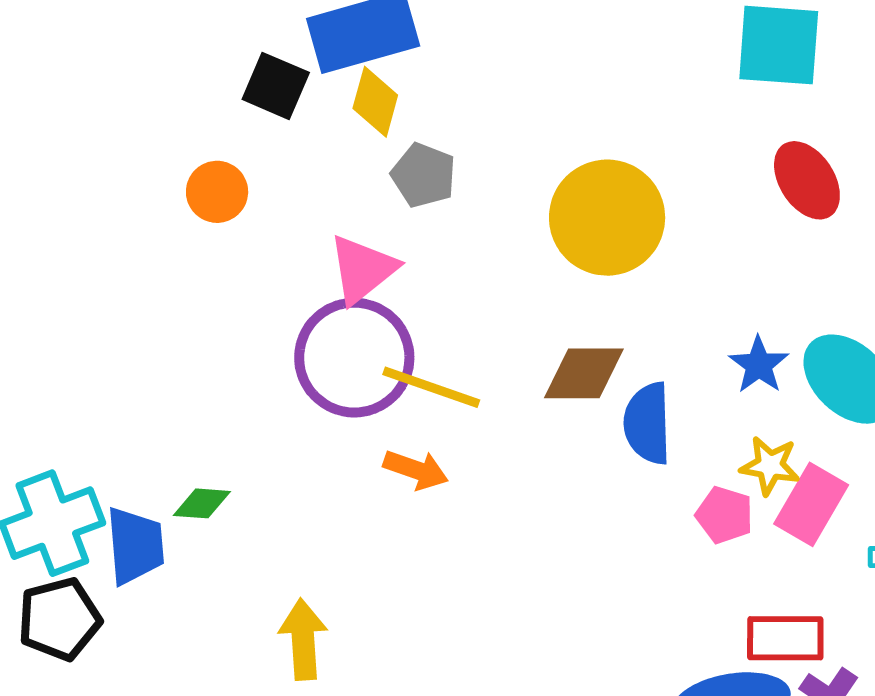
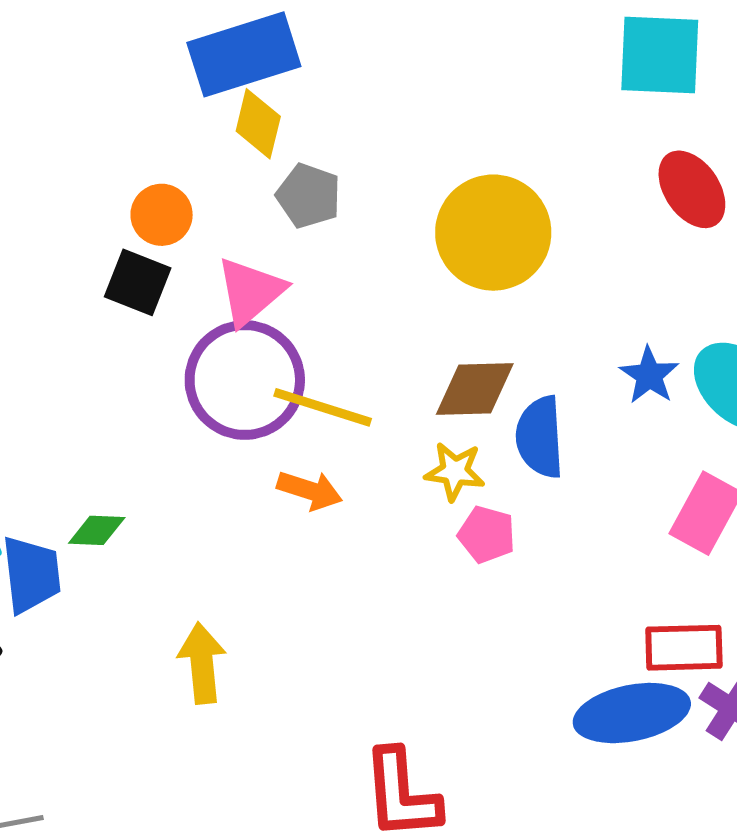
black square: (276, 86) -> (138, 282), moved
orange circle: (217, 192) -> (162, 215), moved
yellow star: (770, 466) -> (455, 471), moved
pink pentagon: (724, 515) -> (487, 535), moved

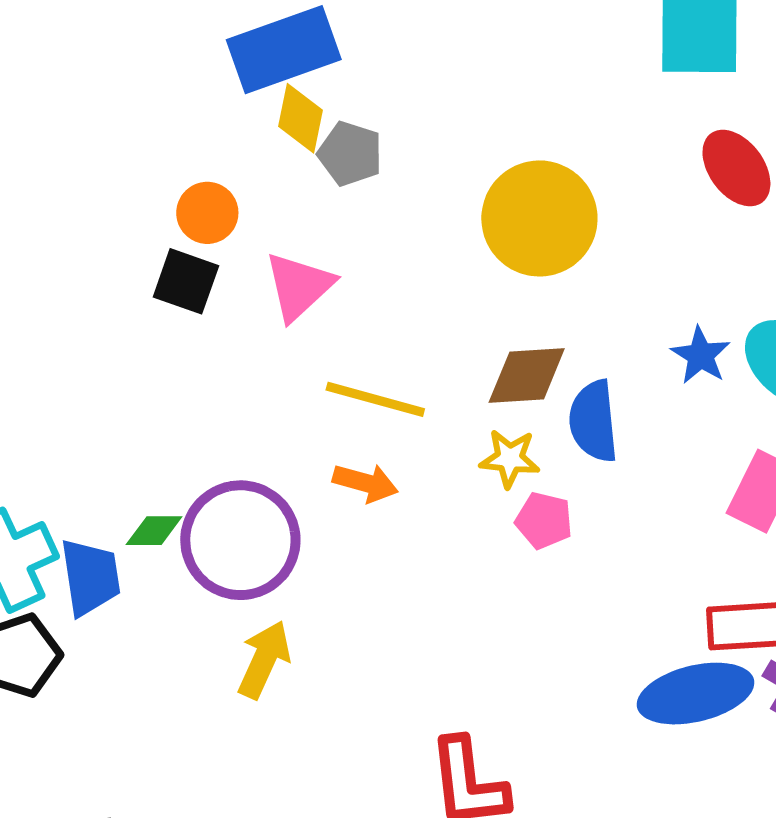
gray pentagon: (309, 196) -> (350, 154), moved
purple circle: (245, 380) -> (240, 540), moved
yellow arrow: (202, 663) -> (264, 659), turned 32

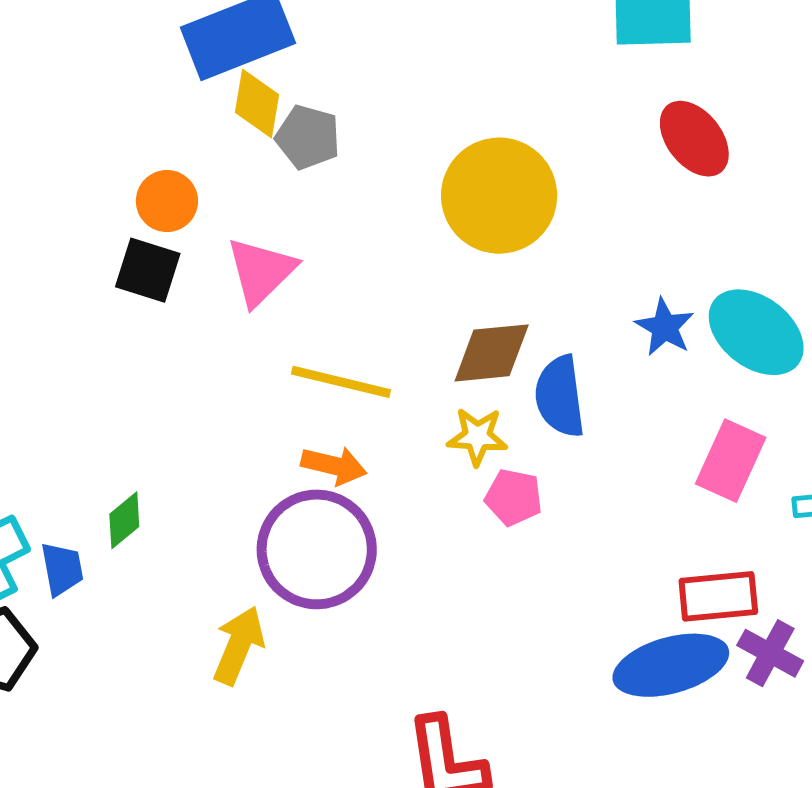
green diamond: (154, 531) -> (124, 520), turned -38
purple circle: (240, 540) -> (317, 549), moved
blue trapezoid: (90, 577) -> (62, 569), size x0.7

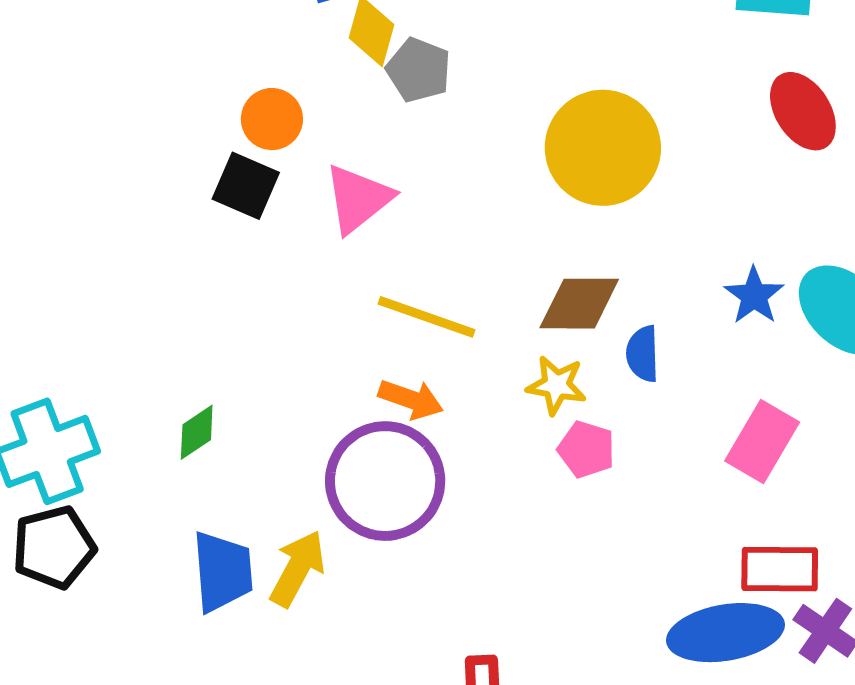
blue semicircle: (560, 396) -> (643, 354), size x0.7
pink rectangle: (731, 461) -> (762, 441), moved
blue trapezoid: (62, 569) -> (223, 572), moved, size x1.5

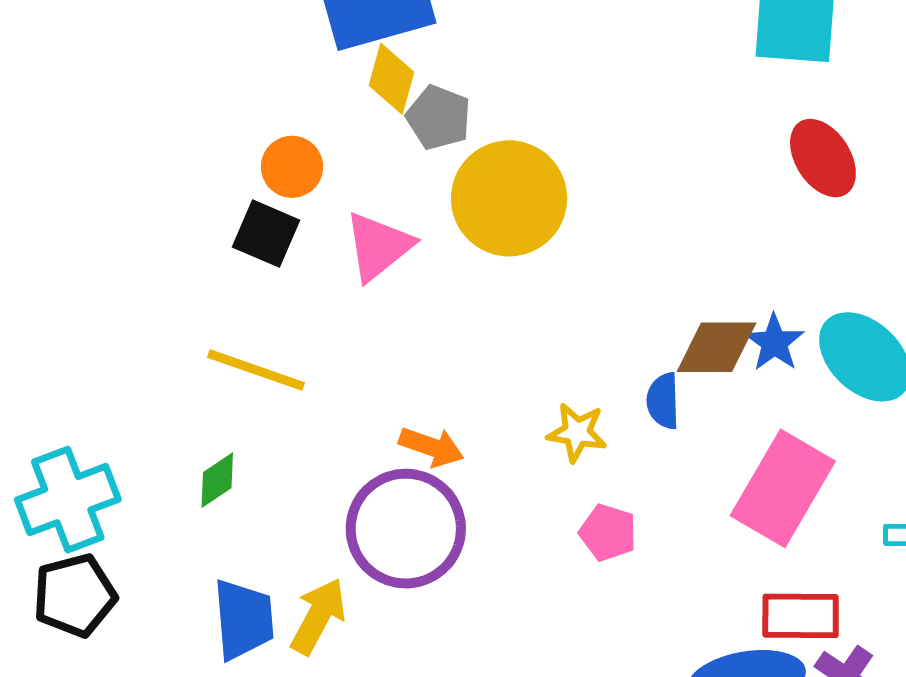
yellow circle: (603, 148) -> (509, 198), moved
brown diamond: (579, 304) -> (717, 347), moved
yellow line: (427, 317) -> (256, 370), moved
pink rectangle: (762, 441) -> (783, 488), size x1.4
pink pentagon: (586, 449) -> (608, 533), moved

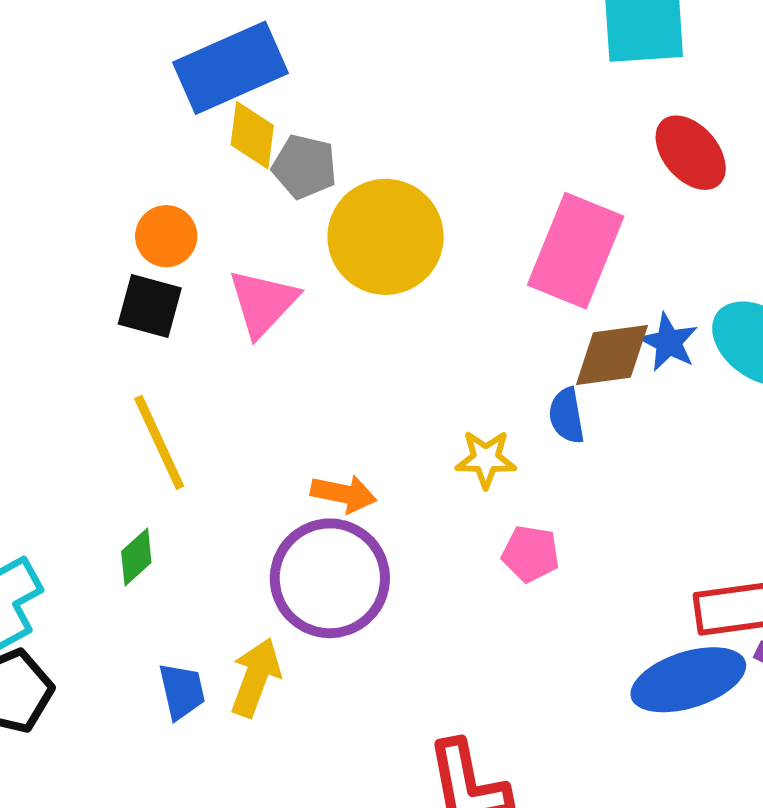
yellow line: (256, 370) -> (159, 442), turned 54
pink rectangle: (783, 488) -> (576, 251), moved
blue trapezoid: (243, 619) -> (182, 691), size x0.7

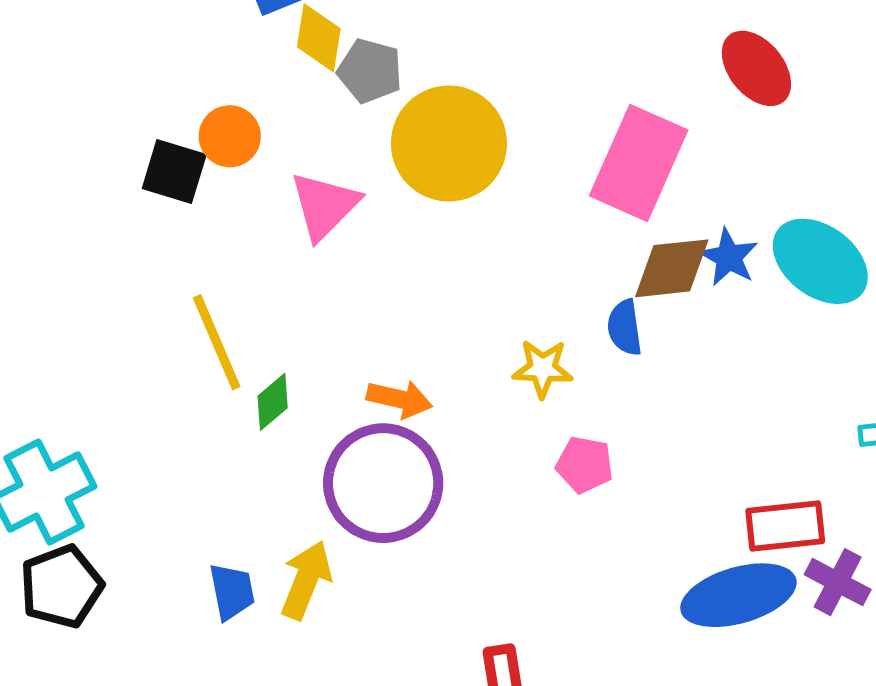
black square: (150, 306) -> (174, 171), moved
green diamond: (136, 557) -> (273, 402), moved

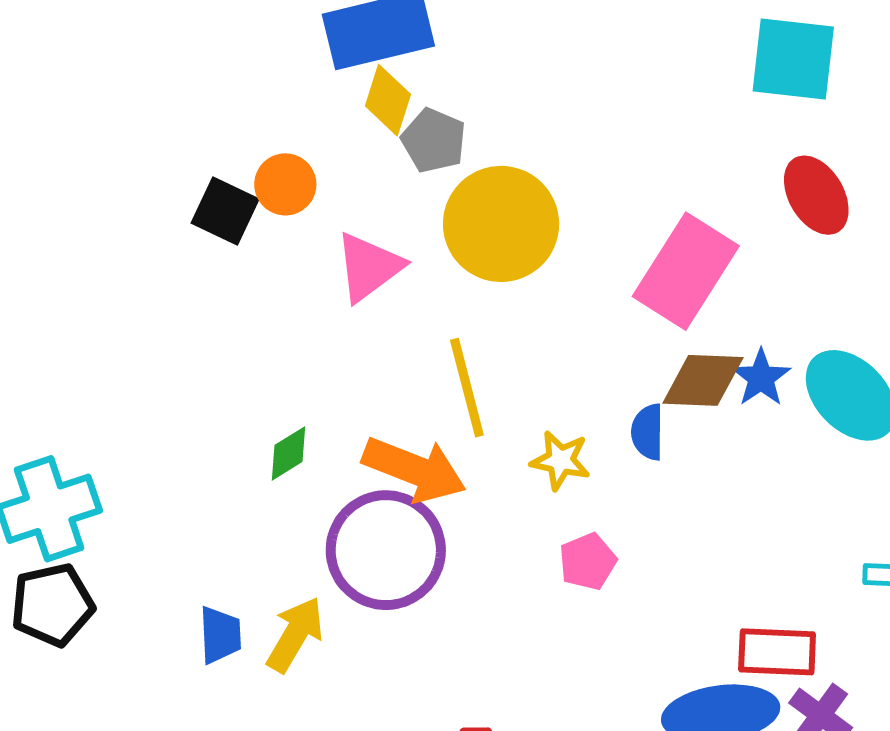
yellow line: (217, 342) -> (467, 388), moved
orange arrow: (399, 399) -> (414, 469), size x1.6
pink pentagon: (585, 465) -> (588, 562), turned 30

